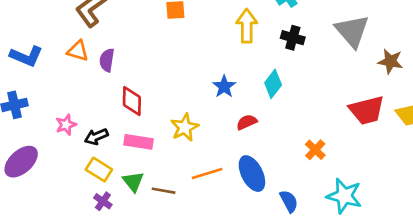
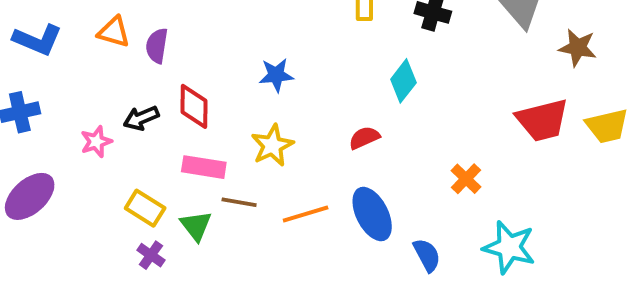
blue star: (224, 86) -> (276, 75), moved, turned 30
black arrow: (96, 137) -> (141, 118), moved
brown line: (164, 191) -> (239, 202), moved

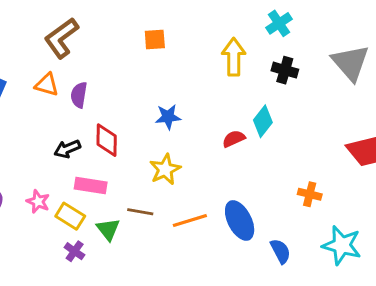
red semicircle: (364, 138) -> (234, 139), moved
pink star: (96, 142) -> (38, 202), moved, turned -30
pink rectangle: (204, 167) -> (91, 185), moved
orange cross: (466, 179) -> (310, 194), turned -30

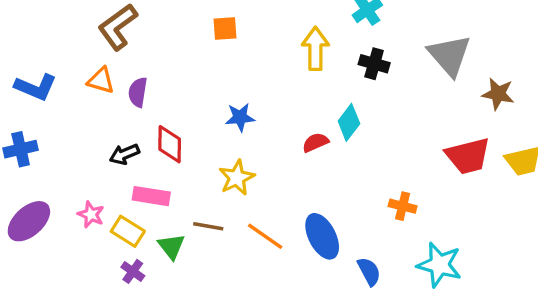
orange line: (190, 220) -> (265, 236), turned 52

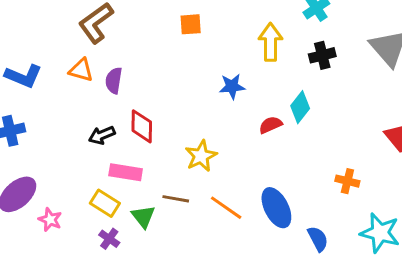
black cross: (374, 64) -> (322, 55), turned -30
blue star: (240, 117) -> (232, 86), moved
pink star: (91, 215) -> (50, 220), moved

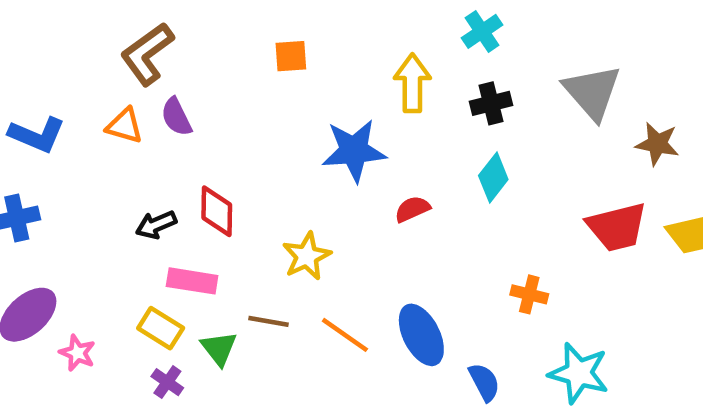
purple semicircle: (114, 80) -> (176, 117), moved, turned -35
blue star: (232, 86) -> (354, 151), size x1.6
cyan diamond: (300, 107) -> (493, 178), moved

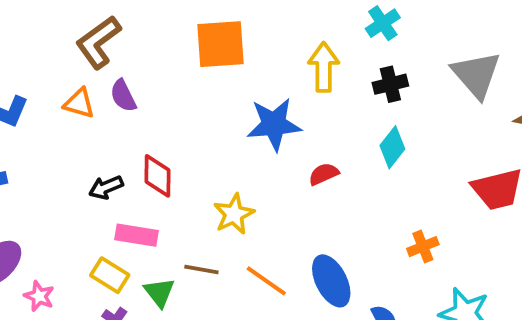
orange square: (291, 56) -> (221, 44), size x1.8
orange cross: (529, 294) -> (423, 247), turned -36

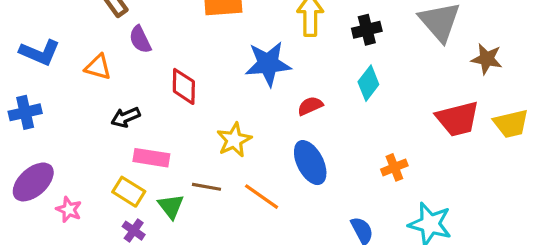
orange triangle: (79, 103) -> (98, 67), moved
red diamond: (157, 176) -> (184, 86), moved
blue ellipse: (331, 281) -> (310, 163), moved

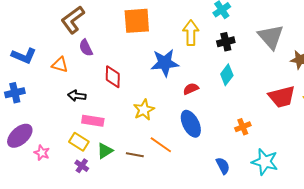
black arrow: (126, 117) -> (77, 96), turned 30
brown line: (207, 187) -> (135, 155), moved
green triangle: (171, 206) -> (105, 151), turned 36

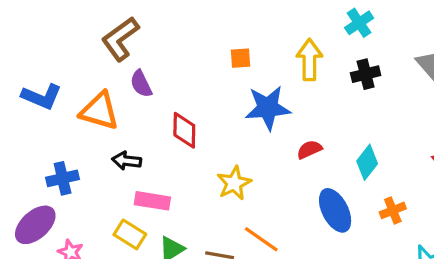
orange square: (137, 21) -> (240, 58), moved, size x0.5
orange triangle: (60, 65) -> (99, 111), size x1.5
cyan diamond: (227, 75) -> (367, 162), moved
blue cross: (15, 93) -> (63, 178), moved
blue ellipse: (191, 124) -> (335, 210), moved

